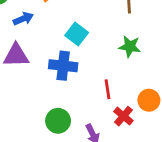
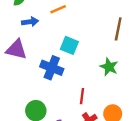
cyan square: (77, 34) -> (69, 45), turned -30

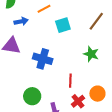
brown line: (118, 29) -> (96, 21), turned 30
cyan square: (69, 45) -> (63, 25), moved, turned -35

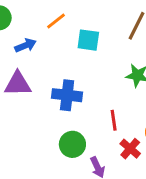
cyan square: (63, 25) -> (88, 40), turned 35
green circle: (32, 96) -> (72, 144), moved

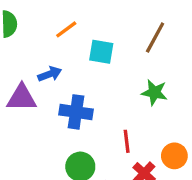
blue arrow: (26, 45) -> (50, 74), moved

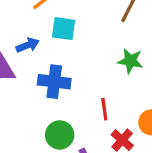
cyan square: (101, 52) -> (64, 29), moved

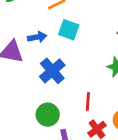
blue cross: (54, 82) -> (52, 71), turned 30

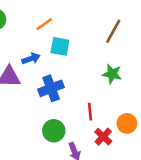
blue cross: (52, 71) -> (51, 88), turned 30

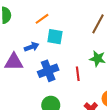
red line: (90, 112) -> (78, 74), moved

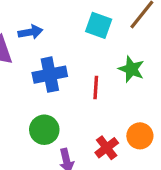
cyan square: (55, 37) -> (99, 25), moved

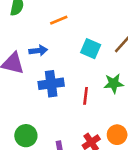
green star: (131, 69) -> (114, 83), turned -30
green circle: (44, 130) -> (26, 136), moved

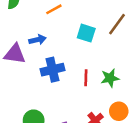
green star: (114, 83) -> (110, 78), moved

